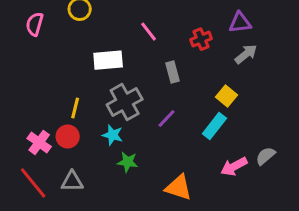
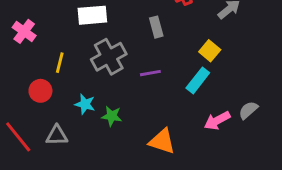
purple line: (167, 118) -> (150, 73), turned 36
cyan star: (113, 135) -> (85, 104), moved
red circle: (68, 136) -> (40, 91), moved
pink cross: (39, 142) -> (24, 31), moved

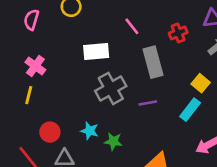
gray rectangle: (156, 27) -> (153, 62), size x1.6
yellow line: (60, 63) -> (29, 95), moved
red circle: (40, 91) -> (50, 132), moved

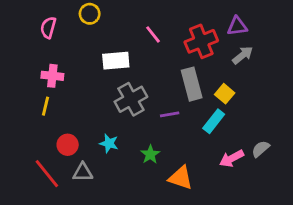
red cross: (178, 33) -> (201, 41), size x1.6
gray rectangle: (153, 62) -> (192, 84), moved
pink cross: (35, 66) -> (52, 76), turned -30
green star: (113, 141) -> (150, 154), moved, turned 30

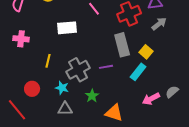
gray cross: (131, 99) -> (78, 70), moved
yellow line: (45, 106) -> (48, 61), moved
gray triangle: (83, 172) -> (65, 109), moved

